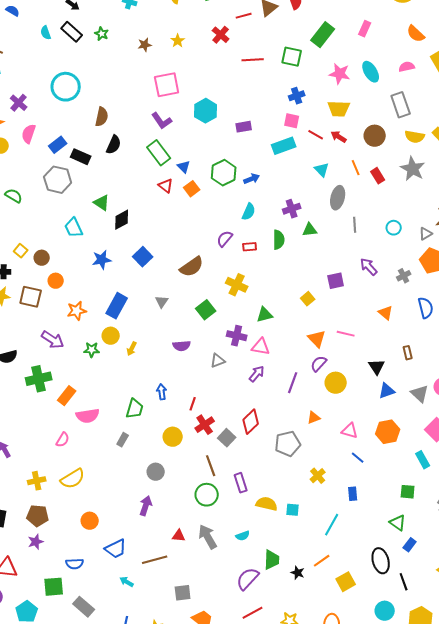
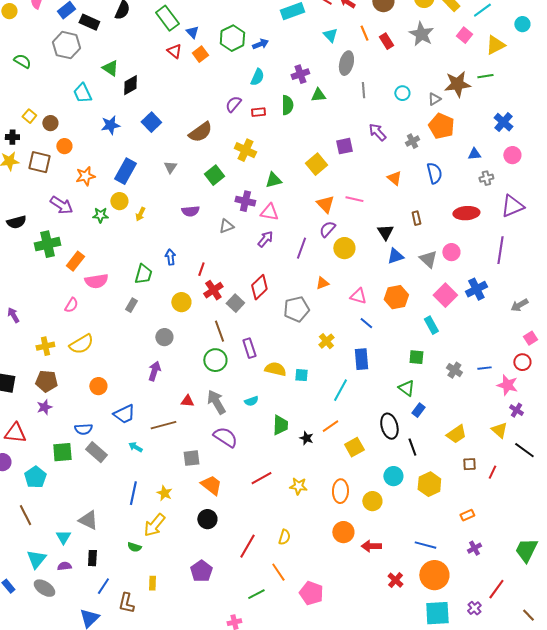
yellow square: (308, 299) -> (316, 164), size x1.5
blue rectangle: (353, 494) -> (361, 359), size x1.5
purple semicircle: (248, 579) -> (225, 437), moved, turned 80
gray rectangle: (84, 607) -> (96, 452), moved

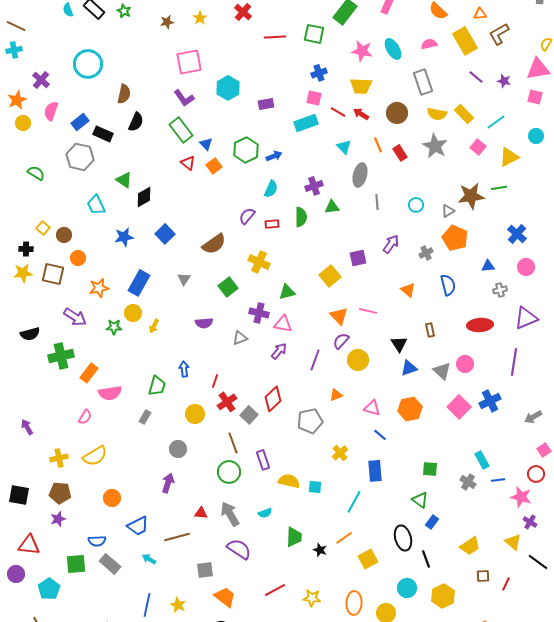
purple arrow: (377, 132) -> (391, 244), turned 78
cyan rectangle: (431, 325) -> (482, 460), moved

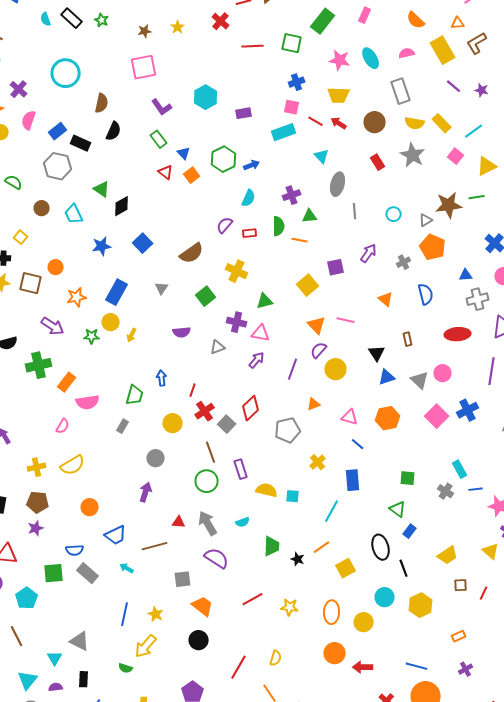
pink square: (189, 62) -> (144, 67), moved
green rectangle: (181, 130) -> (159, 139), size x0.7
orange line: (378, 145) -> (300, 240), moved, turned -56
brown circle: (64, 235) -> (42, 208), moved
gray cross: (500, 290) -> (478, 299), size x1.5

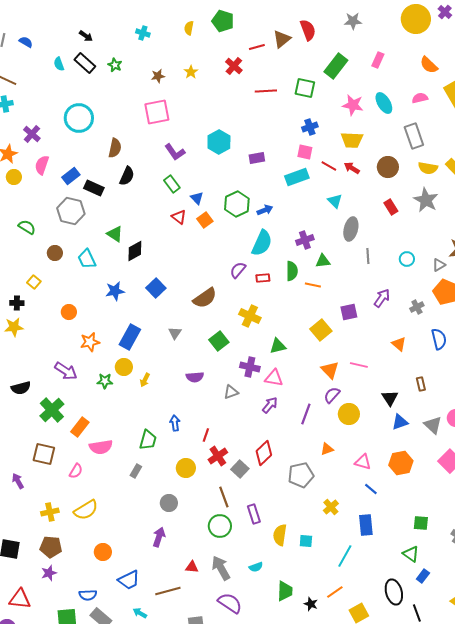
cyan semicircle: (249, 198) -> (262, 243), size x1.5
brown square: (31, 283) -> (44, 454), moved
green cross: (39, 365) -> (52, 410), turned -30
yellow semicircle: (267, 490) -> (280, 535), turned -95

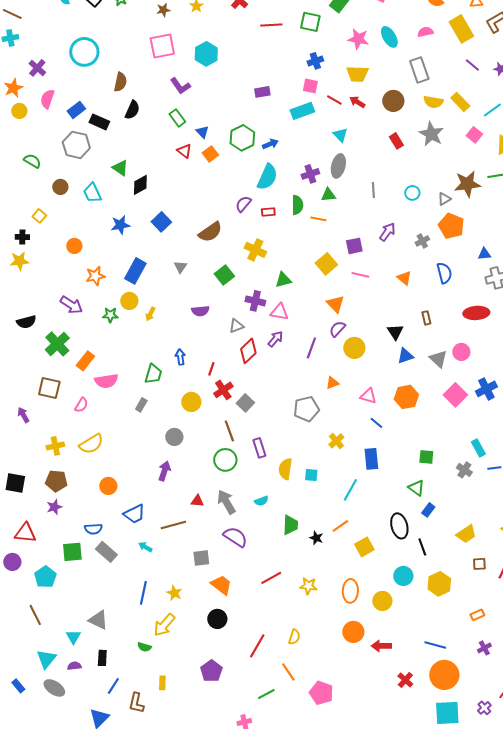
cyan hexagon: (219, 142) -> (206, 54), moved
gray ellipse: (351, 229) -> (338, 166), moved
pink line: (359, 365) -> (360, 275), moved
red diamond: (264, 453) -> (248, 351), moved

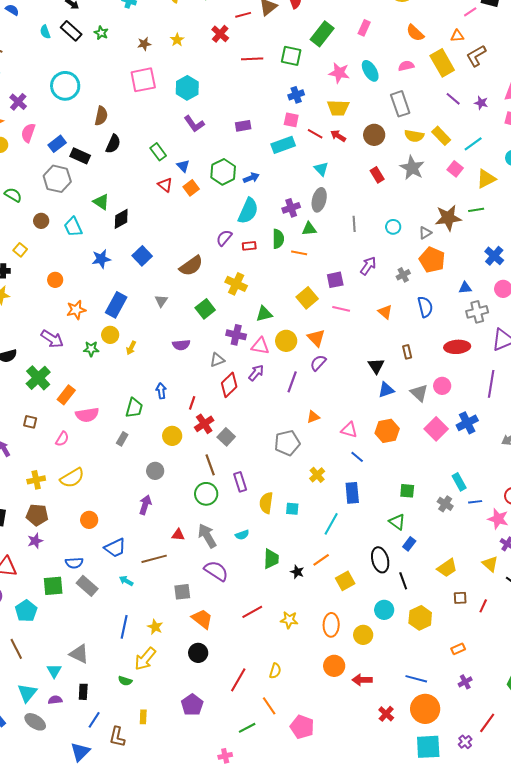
purple L-shape: (180, 86) -> (194, 124), moved
yellow circle: (354, 348) -> (286, 341), moved
brown square: (49, 388) -> (30, 422), size x0.6

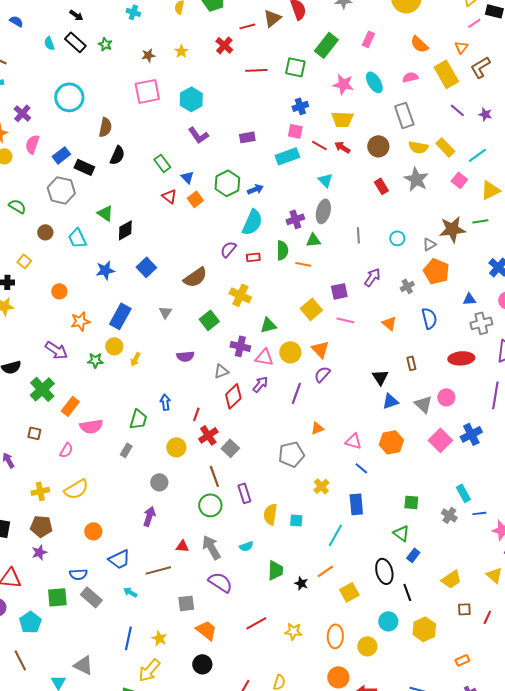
orange triangle: (457, 36) -> (461, 47), turned -48

